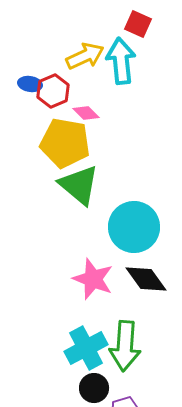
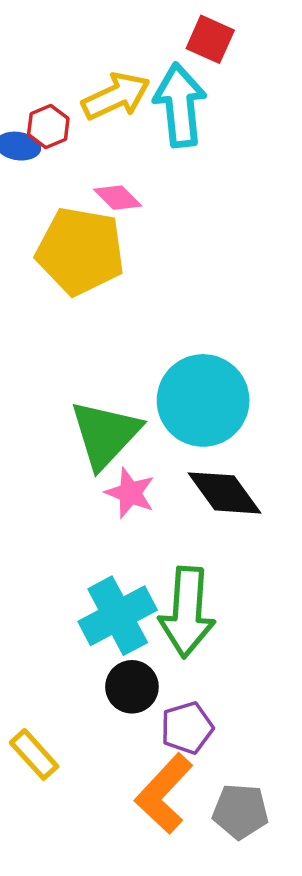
red hexagon: (53, 91) -> (48, 126), moved, size x0.7
green triangle: (79, 185) -> (105, 434), moved, turned 33
pink star: (93, 279) -> (130, 493), size x0.7

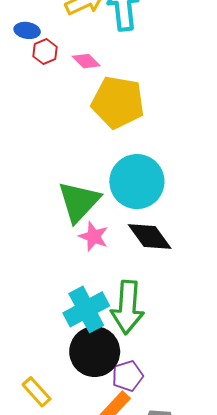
red hexagon: (48, 126) -> (45, 52), moved
yellow pentagon: (80, 251) -> (118, 102), moved
black circle: (132, 687) -> (95, 352), size x1.6

